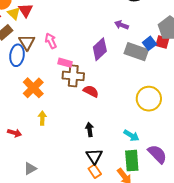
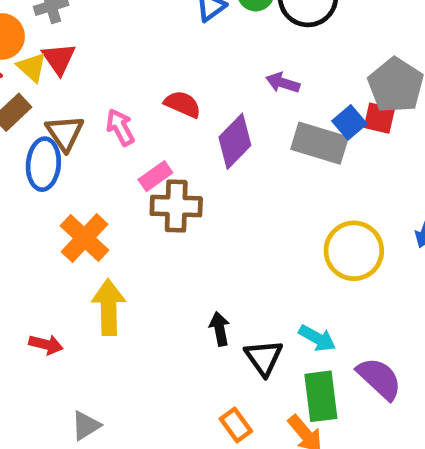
pink rectangle: (65, 63) -> (155, 176), turned -48
red semicircle: (91, 91) -> (183, 104), moved
yellow arrow: (42, 118) -> (109, 307), size x1.6
black triangle: (94, 156) -> (264, 358), moved

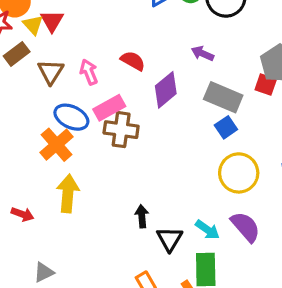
blue square: (349, 122) -> (226, 127), moved
blue ellipse: (43, 164) -> (71, 117), moved, turned -76
pink rectangle: (155, 176) -> (109, 108), size x1.4
purple semicircle: (379, 379) -> (245, 227), moved

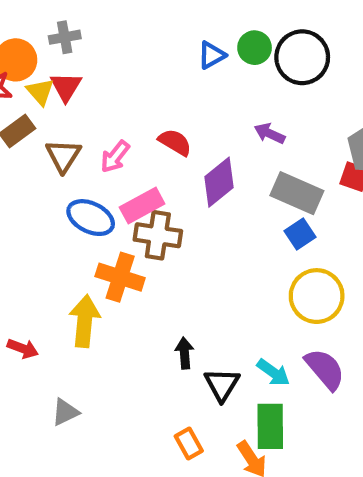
pink arrow: (89, 72) -> (115, 157), turned -120
orange cross: (57, 145) -> (120, 277), moved, turned -32
gray triangle: (44, 272) -> (65, 412), moved

